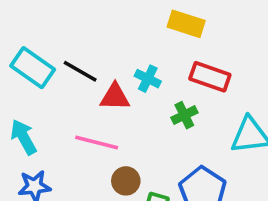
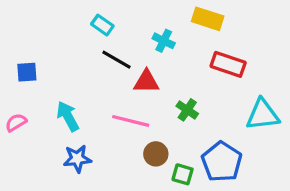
cyan rectangle: (33, 68) -> (102, 25), moved, size x0.6
cyan cross: (148, 79) -> (164, 41), moved
green cross: (184, 115) -> (187, 110), moved, turned -30

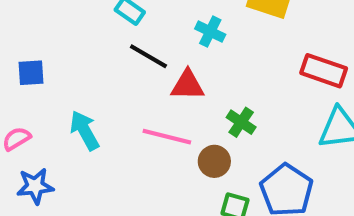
red rectangle: (228, 64) -> (324, 71), moved
brown circle: (156, 154) -> (214, 161), moved
blue star: (77, 159) -> (35, 186), moved

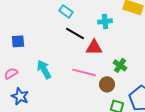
cyan cross: (210, 32) -> (105, 21), turned -32
blue star: (35, 186) -> (20, 96), turned 30

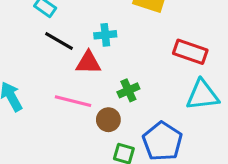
cyan cross: (105, 21) -> (105, 35), moved
green cross: (120, 65) -> (128, 90), turned 32

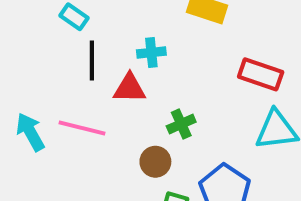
black line: (59, 41) -> (92, 60), turned 60
pink line: (73, 101) -> (82, 128), moved

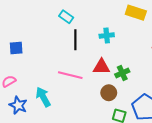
red triangle: (130, 88) -> (101, 67), moved
cyan arrow: (30, 132) -> (43, 97), moved

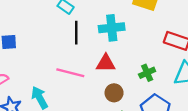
cyan cross: (107, 36) -> (112, 28), size x1.5
green cross: (122, 73) -> (147, 73), moved

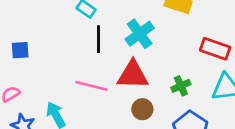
cyan cross: (112, 28) -> (140, 34), turned -30
red triangle: (106, 63) -> (133, 75), size x1.4

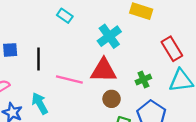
black line: (98, 39) -> (39, 59), moved
red rectangle: (215, 49) -> (172, 49), turned 40

